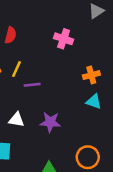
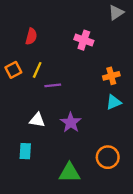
cyan triangle: (94, 102) -> (114, 102), turned -42
purple star: (50, 122) -> (71, 122), turned 30

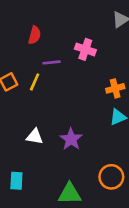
red semicircle: (31, 36) -> (35, 35), moved
purple line: (53, 85) -> (52, 62), moved
cyan rectangle: (25, 151) -> (16, 181), moved

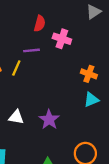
red semicircle: (35, 35) -> (40, 24), moved
orange cross: (115, 88) -> (89, 74), turned 35

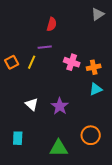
pink cross: (62, 39) -> (72, 62), moved
orange cross: (89, 74) -> (94, 67), turned -32
white triangle: (16, 117) -> (32, 104), turned 32

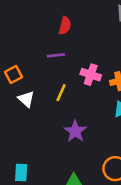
yellow line: (32, 62) -> (61, 93), moved
white triangle: (32, 104) -> (26, 99), moved

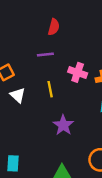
yellow line: (61, 93) -> (50, 89), turned -35

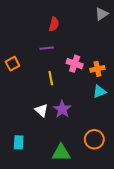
white triangle: (18, 95) -> (41, 110), moved

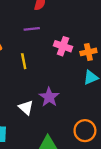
yellow line: (51, 78) -> (24, 61), moved
white triangle: (41, 110) -> (26, 107), moved

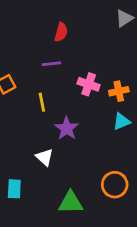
purple star: (49, 97) -> (67, 128), moved

